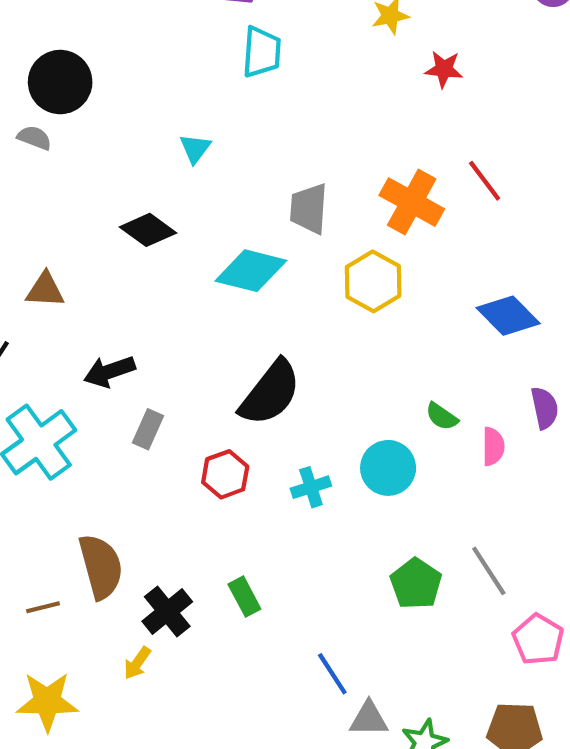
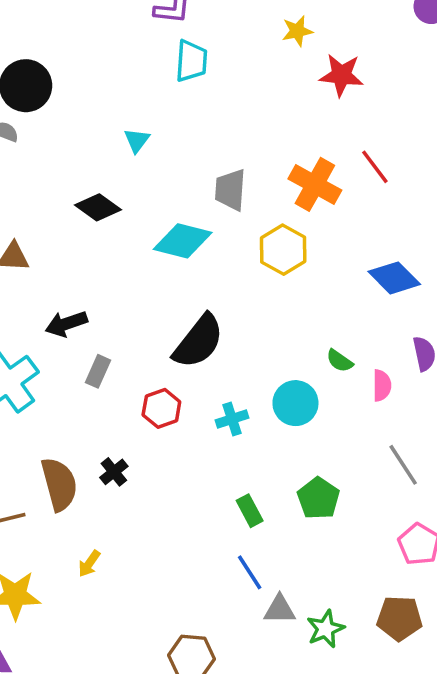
red star: (444, 69) -> (341, 75), size x1.4
gray line: (489, 571) -> (403, 465), moved
green rectangle: (244, 597) -> (250, 511), moved
black cross: (167, 612) -> (114, 472), moved, size x0.7

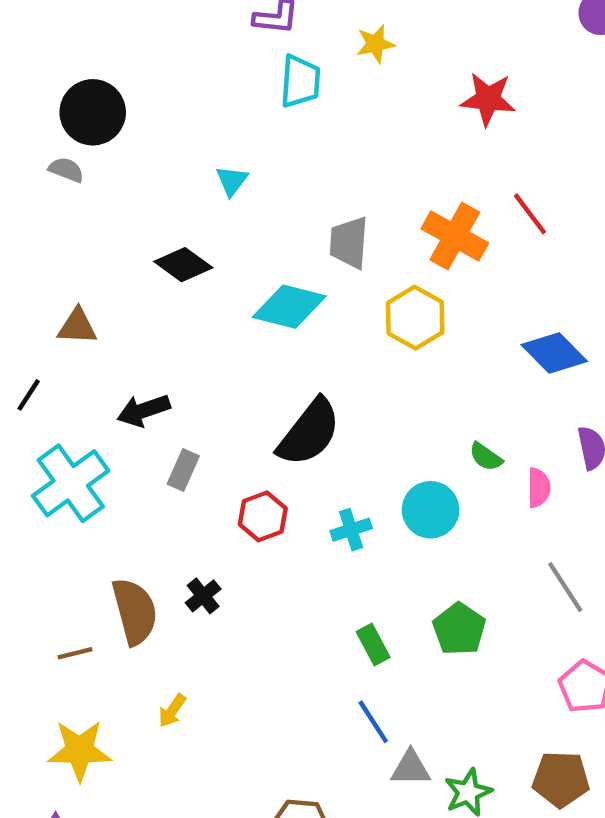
yellow star: (297, 31) -> (375, 44), moved

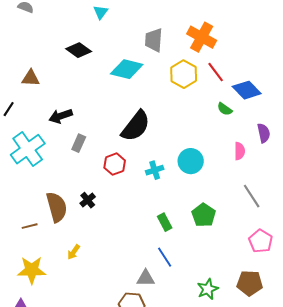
red line: (530, 214) -> (216, 72), moved
green semicircle: (486, 457) -> (225, 109), moved
gray triangle: (411, 768) -> (146, 278), moved

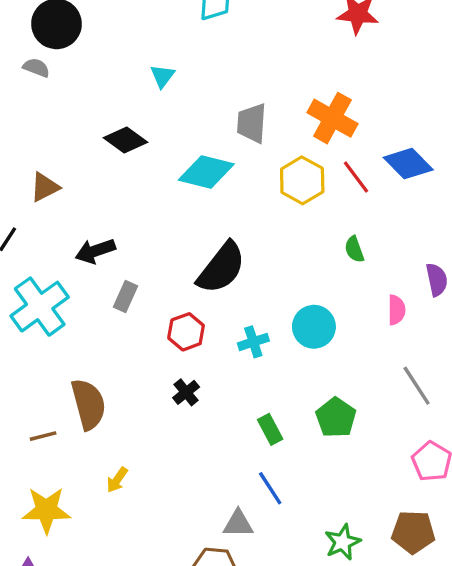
brown triangle: (31, 78) -> (45, 187), turned -30
blue diamond: (247, 90) -> (408, 164), moved
green semicircle: (225, 109) -> (354, 249), moved, turned 35
black cross: (88, 200) -> (186, 392), moved

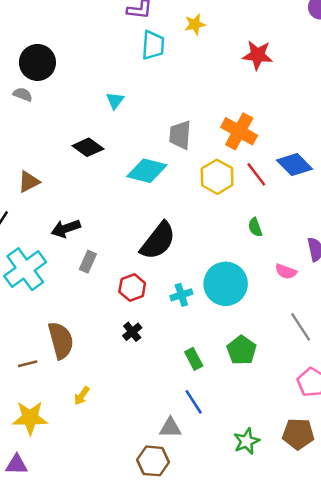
pink semicircle: (396, 310) -> (286, 272), turned 110
cyan circle: (314, 327) -> (226, 284), size x1.4

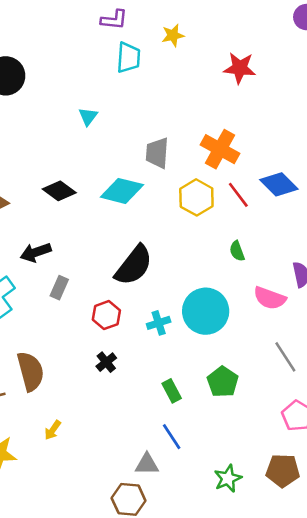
black diamond: (88, 147) -> (59, 191), moved
pink semicircle: (286, 272) -> (270, 298), size x1.4

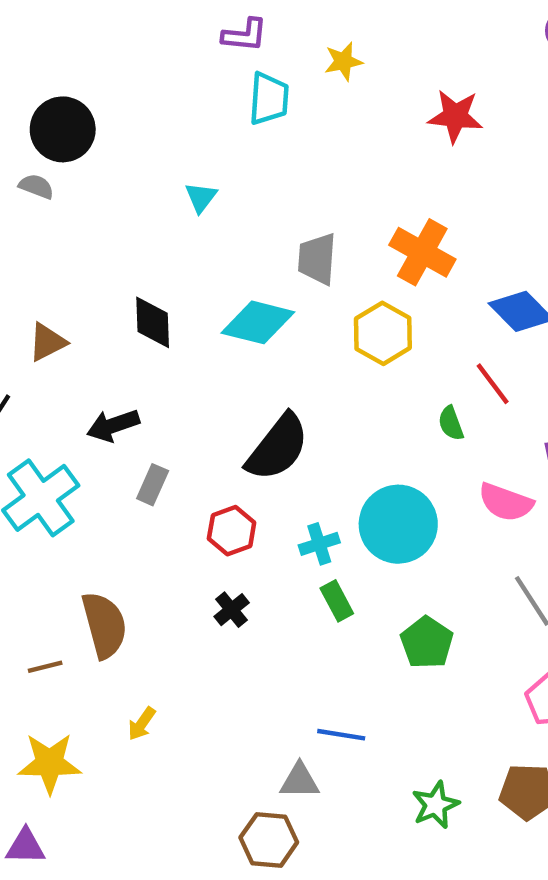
black diamond: (59, 191) -> (153, 322), turned 52
red line: (238, 195) -> (493, 384), moved
green rectangle: (172, 391) -> (337, 601), moved
blue line: (172, 437) -> (341, 735), turned -48

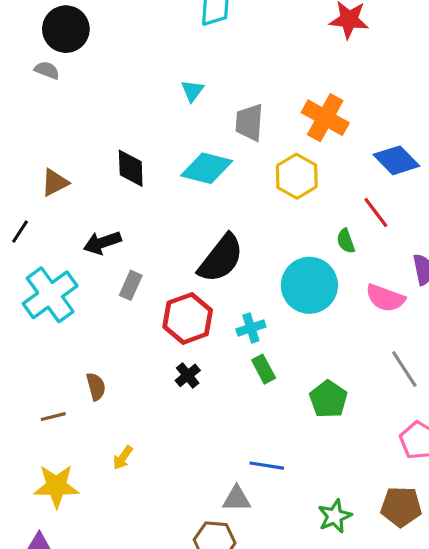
cyan triangle: (201, 197) -> (192, 91), moved
cyan circle: (398, 524) -> (309, 285), moved
red hexagon: (232, 531) -> (188, 318), size x1.4
brown semicircle: (104, 625) -> (96, 386), size x0.6

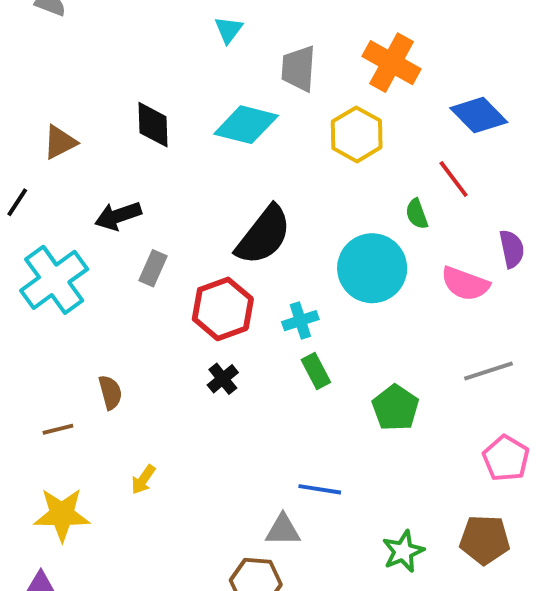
gray line: (404, 369) -> (488, 371), turned -75

